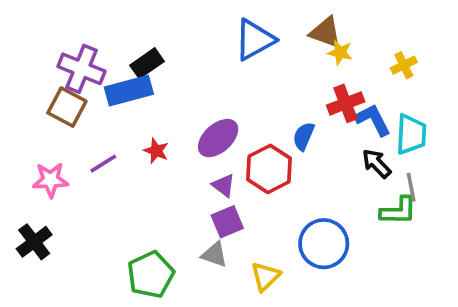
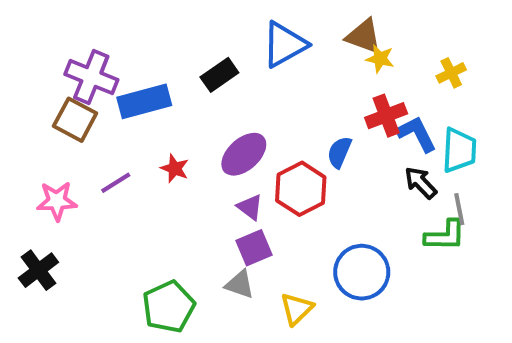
black rectangle: (147, 63) -> (219, 75), moved

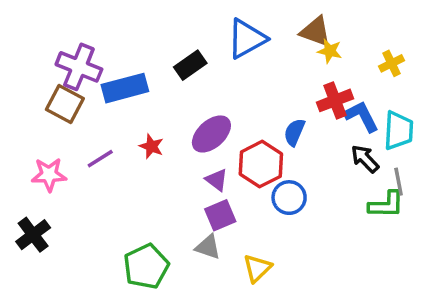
blue circle: (362, 272) -> (289, 198), moved, size x0.7

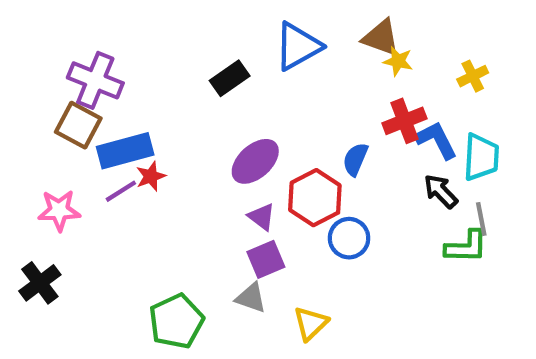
blue rectangle: (125, 88) -> (125, 151), moved
red star: (151, 146) -> (151, 176), moved, turned 30

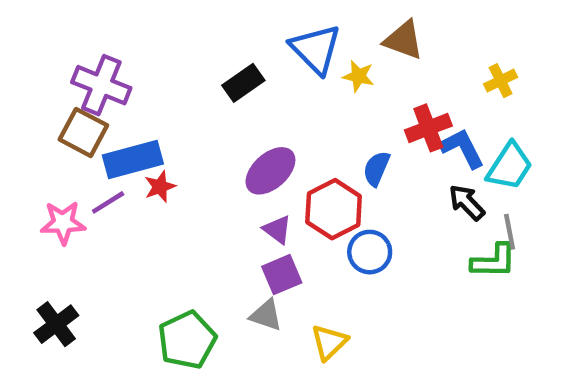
blue triangle: (298, 46) -> (316, 49), turned -46
yellow star: (398, 61) -> (358, 76), moved
cyan trapezoid: (481, 157) -> (510, 166), turned 30
purple line: (121, 191) -> (108, 202), moved
black cross: (40, 283) -> (56, 324), moved

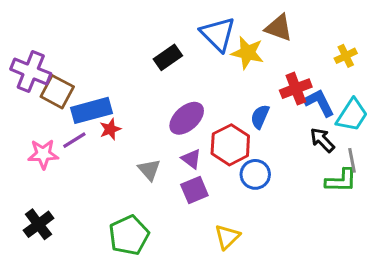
yellow star: (358, 76) -> (247, 53), size x1.5
purple cross: (101, 85) -> (31, 71), moved
gray triangle: (266, 315) -> (149, 170), moved, turned 30

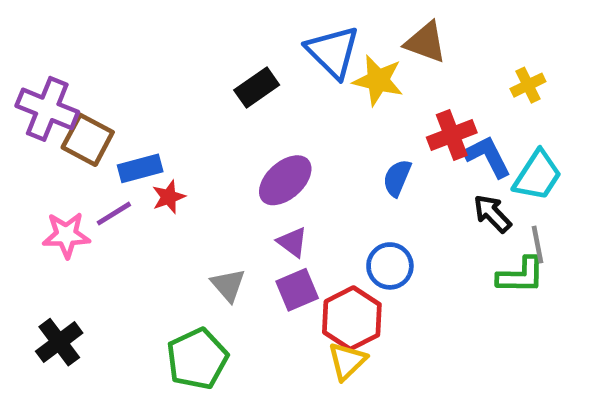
blue rectangle: (92, 110) -> (140, 168), size x0.7
red hexagon: (230, 145) -> (352, 318), moved
gray triangle: (149, 170) -> (228, 285), moved

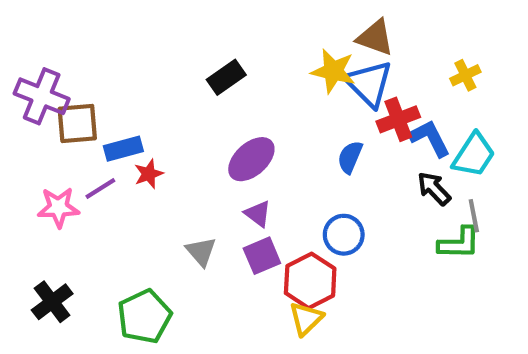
blue triangle: (333, 52) -> (369, 84), moved
brown square: (88, 140) -> (77, 124), turned -33
green pentagon: (197, 359) -> (144, 317), moved

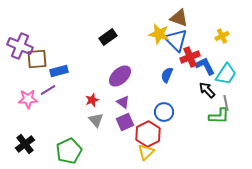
red star: (149, 174) -> (92, 100), moved

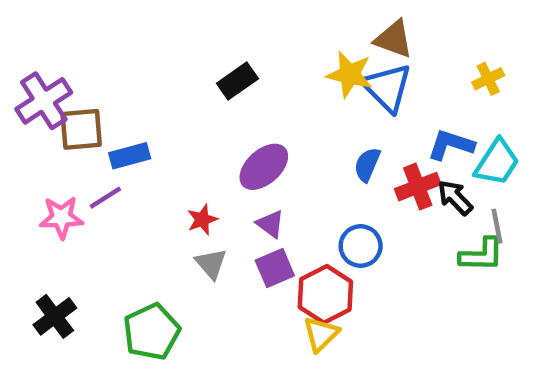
purple cross: (20, 46) -> (44, 101), turned 35
red cross: (190, 57) -> (418, 187), moved
blue L-shape: (205, 66) -> (451, 145), turned -45

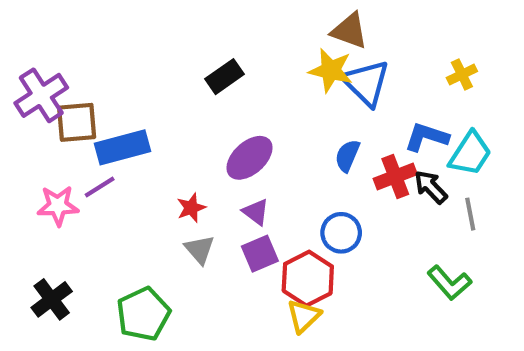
brown triangle: (394, 39) -> (349, 31), moved
blue rectangle: (130, 156) -> (122, 147), size x1.4
green L-shape: (482, 255) -> (449, 283), moved, turned 48

